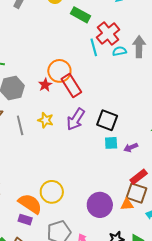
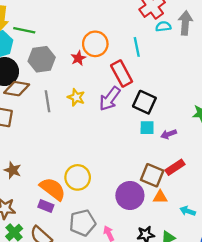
cyan line: (94, 47) -> (137, 47), moved
red rectangle: (71, 86) -> (122, 73), moved
brown square: (137, 193) -> (152, 175), moved

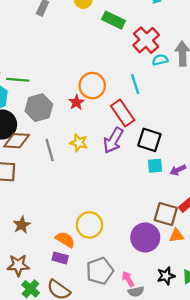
brown star: (13, 170) -> (22, 225), turned 30
orange semicircle: (53, 189) -> (65, 240), size x0.7

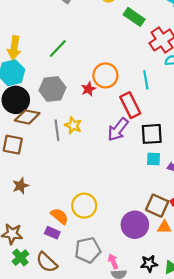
green line: (18, 80) -> (58, 49), moved, turned -60
black square: (149, 140) -> (152, 134), turned -30
yellow star: (79, 143) -> (73, 125), moved
brown star: (22, 225) -> (21, 186), moved

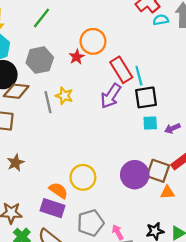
cyan line: (146, 80) -> (139, 76), moved
purple circle: (135, 225) -> (135, 175), moved
purple rectangle: (52, 233) -> (53, 208), size x1.5

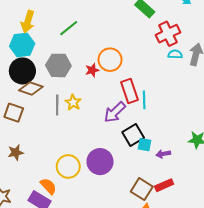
black square: (146, 97) -> (133, 135), moved, turned -35
purple circle: (135, 175) -> (100, 162), moved
yellow circle: (83, 177) -> (68, 166), moved

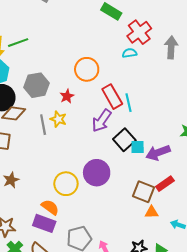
green line: (69, 28) -> (18, 43), moved, turned 30
cyan semicircle: (175, 54) -> (130, 53), moved
red star: (92, 70) -> (67, 96), moved
purple arrow: (163, 154) -> (158, 153), size x1.6

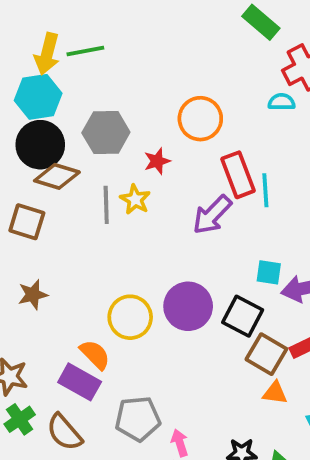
black square: (124, 140) -> (243, 316), moved, turned -30

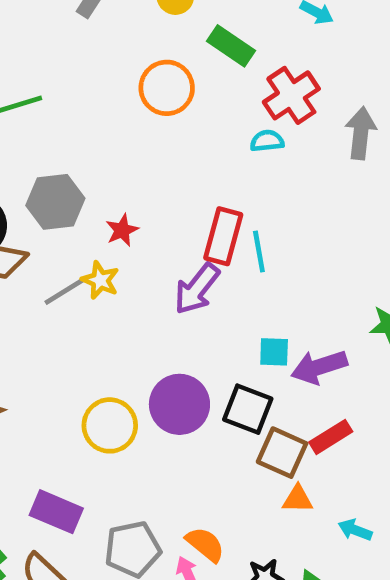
orange circle: (200, 119) -> (167, 88), moved
red rectangle: (238, 175) -> (223, 236), turned 42
gray line: (106, 205) -> (65, 291), turned 66
orange semicircle: (95, 355) -> (205, 544), moved

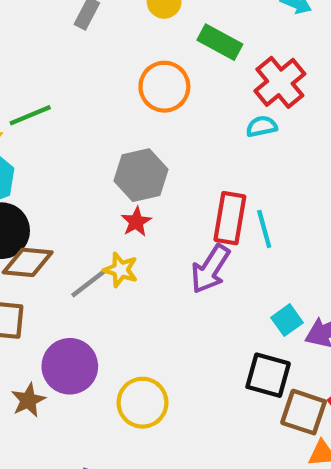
gray hexagon: (55, 202) -> (141, 175), moved
cyan square: (274, 352) -> (287, 320), turned -32
purple circle: (179, 404) -> (70, 366), moved

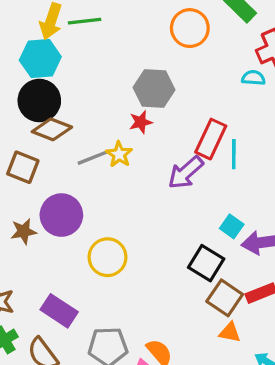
cyan square: (287, 320) -> (232, 226), turned -35

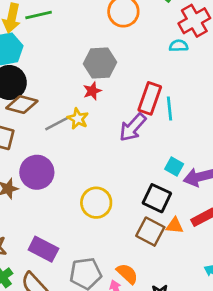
yellow circle: (108, 257) -> (96, 203), moved
brown square: (225, 298) -> (150, 232), moved
orange triangle: (230, 332) -> (175, 226), moved

